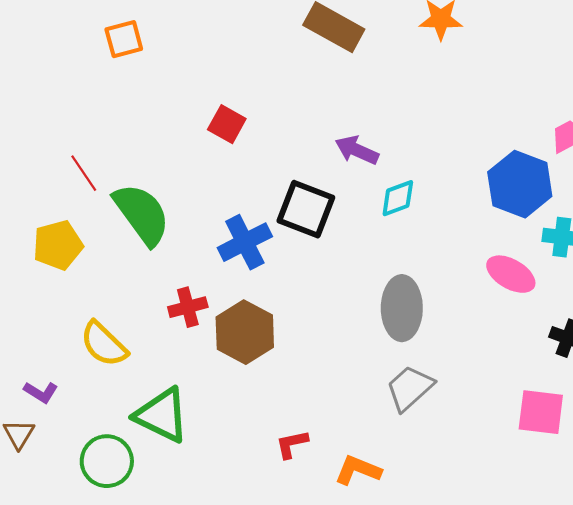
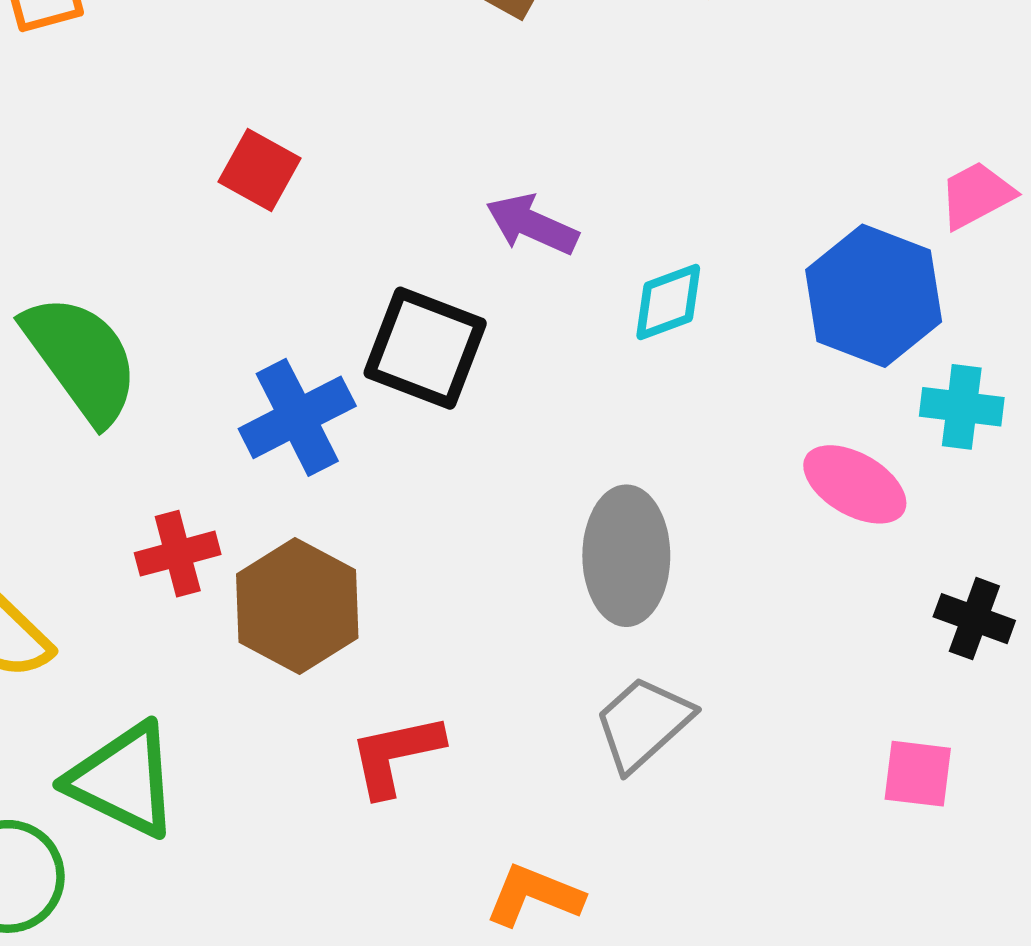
cyan diamond: (398, 198) -> (668, 302), moved
pink square: (541, 412) -> (918, 774), size x0.7
red L-shape: (292, 444) -> (396, 755), moved, size x1.4

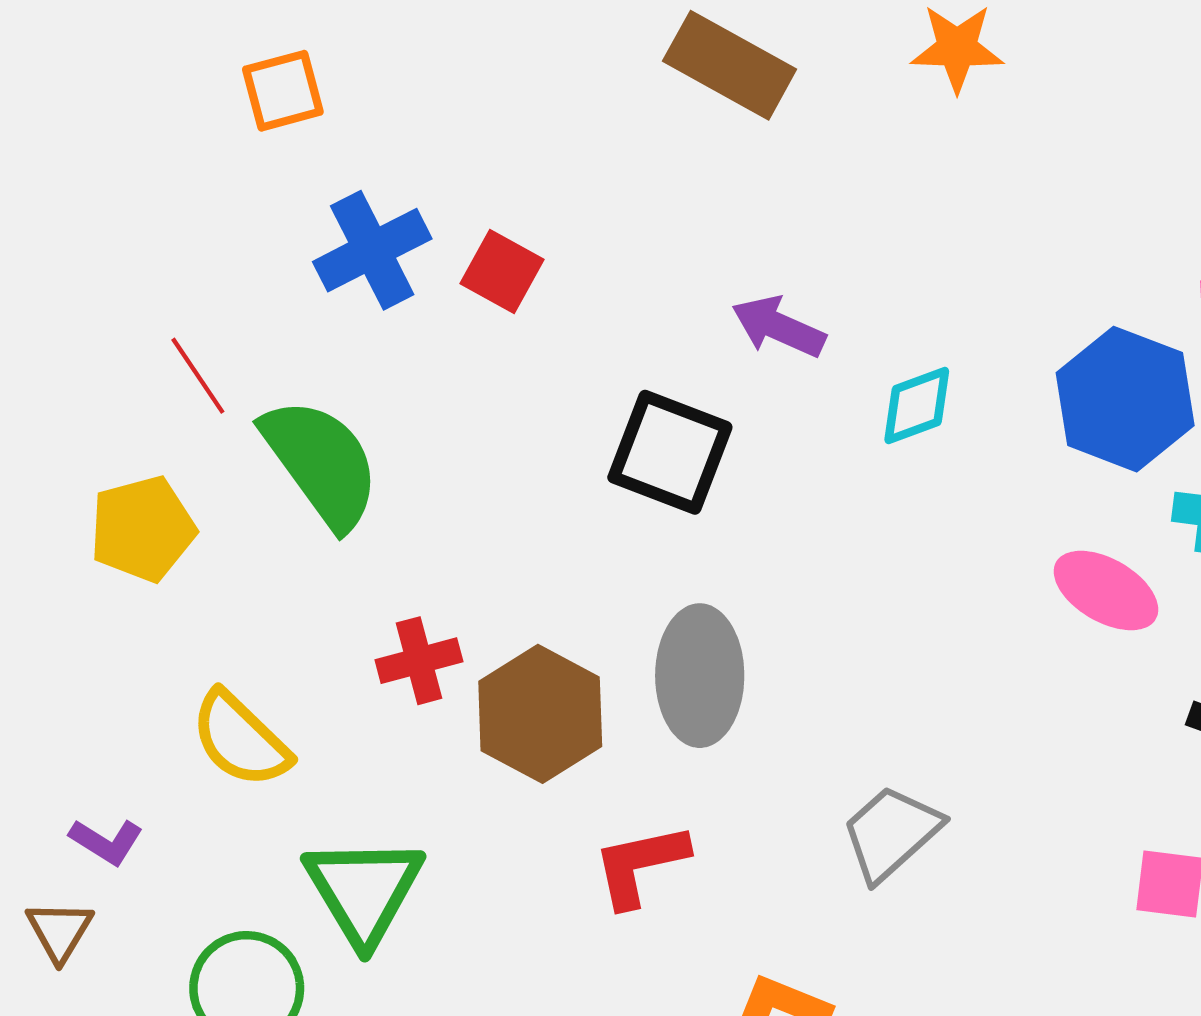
blue cross: (297, 417) -> (372, 250), moved
gray ellipse: (626, 556) -> (700, 676), moved
green triangle: (123, 780) -> (364, 890), turned 33

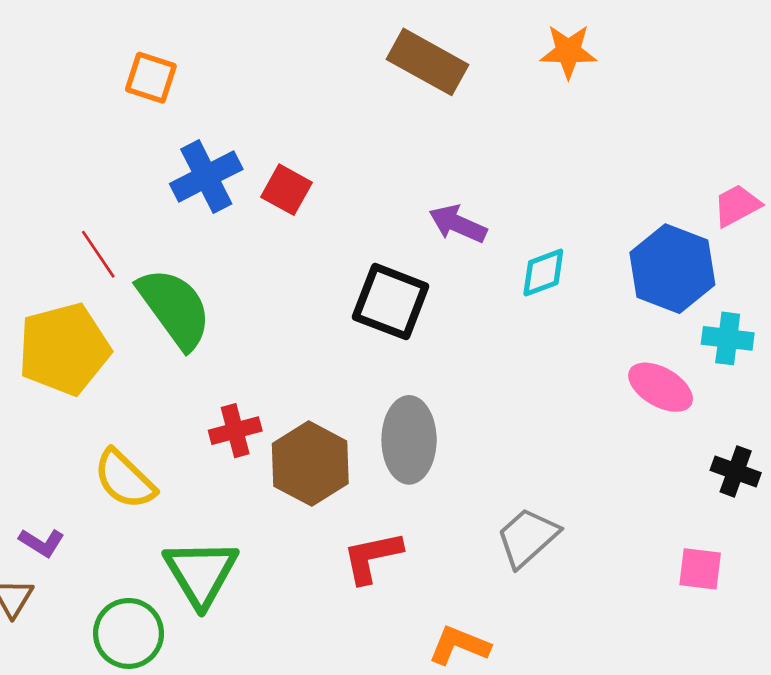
orange square: (283, 91) -> (151, 78), turned 33
yellow pentagon: (142, 529) -> (64, 349), size x1.4

